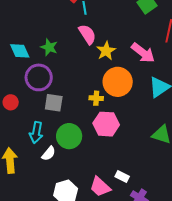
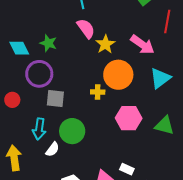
pink hexagon: (106, 124) -> (129, 118), moved

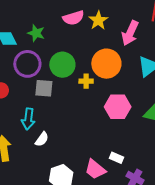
pink semicircle: (86, 29) -> (73, 18), turned 110
yellow star: (105, 44) -> (98, 20), moved
pink arrow: (142, 45) -> (130, 33), turned 80
green circle: (72, 131) -> (62, 65), moved

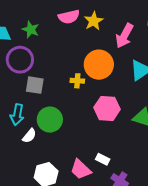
green circle: (62, 65) -> (50, 120), moved

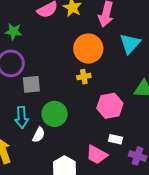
yellow cross: (77, 81) -> (84, 77), moved
pink hexagon: (107, 108) -> (110, 106), moved

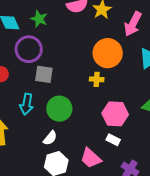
white semicircle: (39, 135) -> (50, 138), moved
white rectangle: (115, 139) -> (113, 140), moved

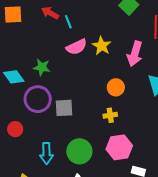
orange circle: (108, 53) -> (116, 87), size x0.6
gray square: (44, 74) -> (64, 108), moved
pink hexagon: (115, 114) -> (119, 147), moved

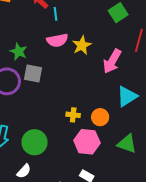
orange circle: (116, 87) -> (100, 117), moved
gray square: (64, 108) -> (33, 74), moved
pink hexagon: (119, 147) -> (87, 142), moved

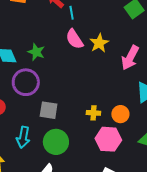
pink semicircle: (57, 40) -> (74, 39), turned 70
gray square: (33, 74) -> (49, 110), moved

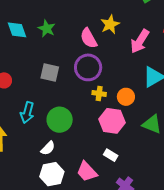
pink semicircle: (74, 39) -> (89, 38), moved
purple circle: (26, 82) -> (88, 67), moved
gray square: (49, 110) -> (50, 73), moved

